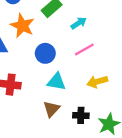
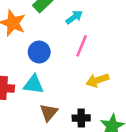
pink line: (84, 50) -> (82, 46), turned -36
cyan triangle: (56, 82) -> (34, 84), moved

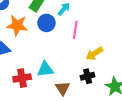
blue circle: (39, 52) -> (46, 23), moved
black cross: (81, 118) -> (88, 76), moved

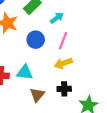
blue circle: (46, 23) -> (36, 40), moved
yellow arrow: (94, 54) -> (63, 63), moved

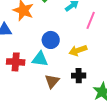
blue circle: (36, 40) -> (51, 40), moved
pink line: (63, 41) -> (91, 20), moved

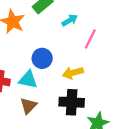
black cross: (79, 76) -> (72, 102), size x1.5
brown triangle: (52, 81) -> (28, 106), moved

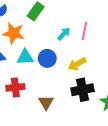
cyan arrow: (70, 20) -> (64, 34), moved
cyan triangle: (28, 80) -> (25, 57), moved

